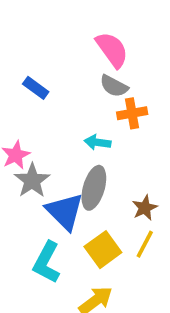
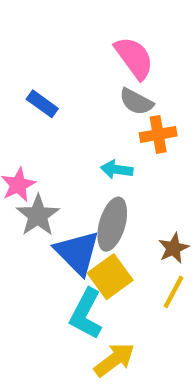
yellow square: (103, 250) -> (110, 277), moved
cyan L-shape: (47, 262) -> (86, 314), moved

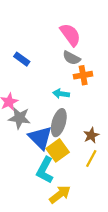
gray star: (38, 215) -> (19, 118), turned -30

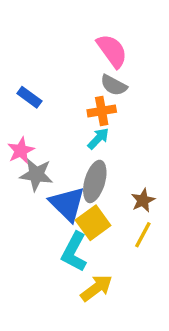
blue rectangle: (22, 59) -> (29, 97), moved
orange cross: (83, 75) -> (102, 111), moved
cyan arrow: (61, 94) -> (98, 139), turned 126

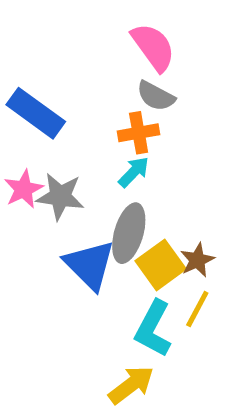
blue rectangle: (29, 97) -> (36, 113), size x1.6
gray star: (36, 175) -> (60, 196), moved
yellow square: (93, 223) -> (161, 265), moved
cyan L-shape: (74, 252) -> (153, 329), moved

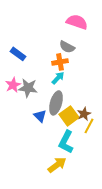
pink semicircle: (153, 47) -> (77, 22), moved, turned -35
blue rectangle: (36, 113) -> (18, 54), size x0.7
blue triangle: (90, 265) -> (40, 116), size x0.6
yellow line: (197, 309) -> (89, 126), moved

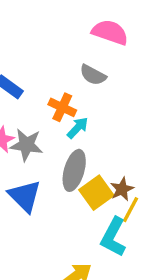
orange cross: (60, 62) -> (62, 107), moved, turned 35
blue triangle: (40, 116) -> (25, 196), moved, size x1.5
cyan L-shape: (66, 142) -> (113, 237), moved

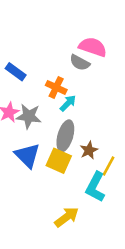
pink semicircle: (110, 32) -> (93, 47), moved
brown star: (122, 189) -> (89, 150), moved
yellow square: (96, 193) -> (59, 161), moved, turned -30

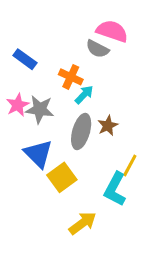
brown star: (89, 150) -> (108, 126), moved
yellow square: (59, 161) -> (62, 177), moved, turned 30

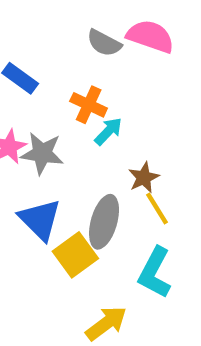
gray semicircle: (97, 49) -> (104, 43), moved
gray ellipse: (81, 132) -> (104, 222), moved
yellow line: (130, 166) -> (157, 209), moved, turned -60

